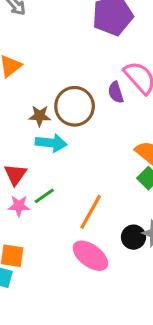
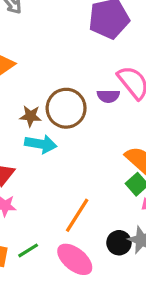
purple semicircle: (116, 92) -> (108, 96), turned -75
green line: (44, 196) -> (28, 250), moved

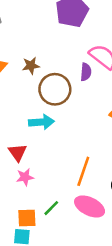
purple semicircle: (108, 96) -> (86, 72), turned -72
brown star: (31, 116) -> (31, 66), moved

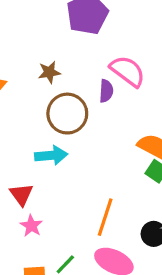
brown star: (31, 66) -> (49, 72), moved
pink star: (25, 177) -> (31, 226), turned -30

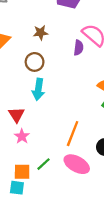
brown circle: (67, 114) -> (35, 62), moved, size x0.7
cyan arrow: (51, 155) -> (38, 89), turned 100

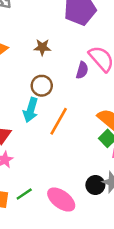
brown circle: (35, 62) -> (42, 86), moved
orange line: (73, 134) -> (59, 121), moved

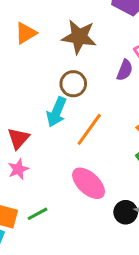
brown star: (42, 47) -> (79, 37), size x1.6
pink ellipse: (61, 200) -> (89, 183), moved

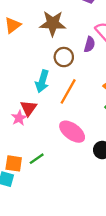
brown circle: (73, 84) -> (64, 57), moved
red triangle: (18, 138) -> (29, 108), moved
pink star: (18, 169) -> (19, 118), moved

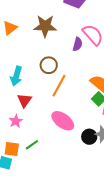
brown circle: (64, 57) -> (49, 65), moved
cyan arrow: (42, 81) -> (16, 76), moved
pink star: (19, 118) -> (16, 121), moved

